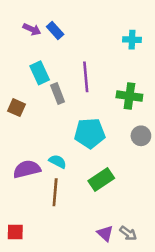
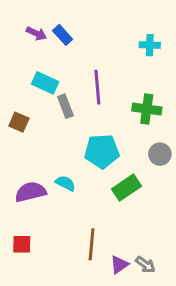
cyan rectangle: (40, 73) -> (45, 83), turned -40
green rectangle: (101, 179) -> (126, 188), moved
brown line: (55, 192) -> (92, 244), moved
red square: (15, 232) -> (22, 244), moved
purple triangle: (105, 233) -> (119, 265), turned 42

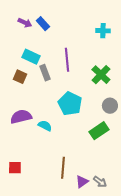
green cross: (147, 109) -> (101, 75), turned 36
brown square: (19, 122) -> (20, 77), moved
cyan pentagon: (102, 151) -> (70, 104), turned 30
green rectangle: (126, 188) -> (99, 131), moved
purple semicircle: (31, 192) -> (21, 117), moved

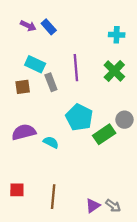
green cross: (101, 75) -> (114, 71), moved
brown square: (20, 77) -> (23, 87), turned -32
green rectangle: (99, 131) -> (104, 134), moved
brown line: (63, 168) -> (53, 197), moved

